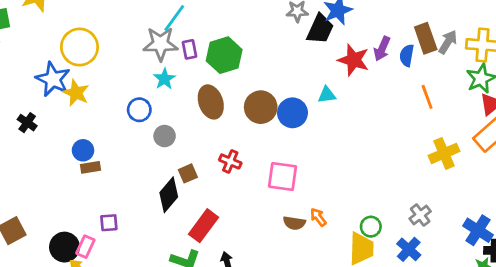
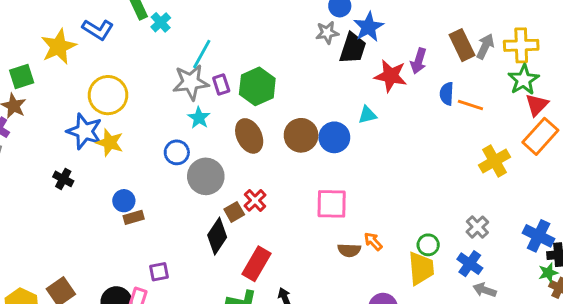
blue semicircle: (407, 55) -> (447, 94), moved
orange line: (427, 97) -> (470, 105), turned -45
gray circle: (165, 136) -> (206, 176), size x1.6
red cross: (230, 161) -> (255, 200), moved, turned 30

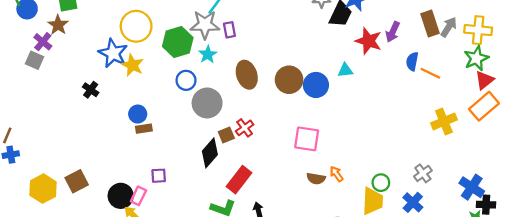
green hexagon: (257, 86) -> (178, 42), moved

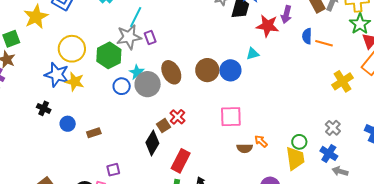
cyan star: (208, 54) -> (137, 72), moved
gray circle: (207, 103) -> (148, 84), moved
blue circle: (138, 114) -> (68, 124), moved

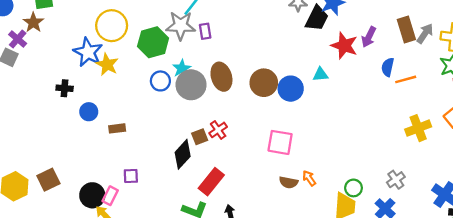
orange line: (324, 43) -> (406, 79), turned -42
black cross: (44, 108) -> (65, 88), turned -32

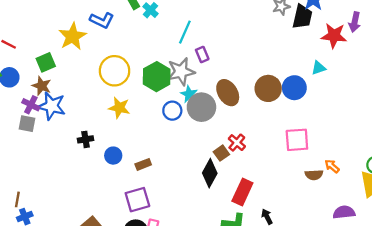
gray star: (181, 26) -> (181, 72), moved
blue star: (88, 52) -> (52, 106), moved
purple square: (131, 176) -> (137, 200), moved, size x1.6

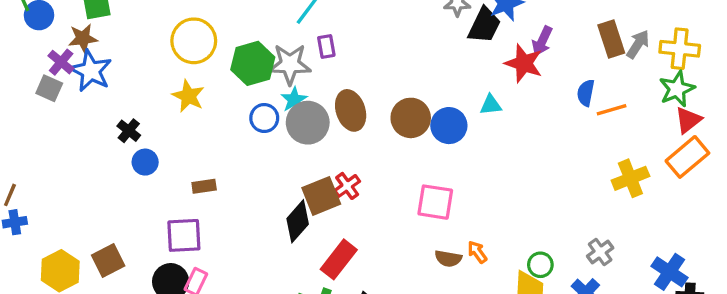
purple arrow: (355, 22) -> (542, 41), moved
brown star: (42, 86) -> (83, 38), turned 30
black cross: (86, 139) -> (129, 131), turned 35
brown square: (221, 153) -> (321, 196), size x1.6
blue circle: (113, 156) -> (145, 162), moved

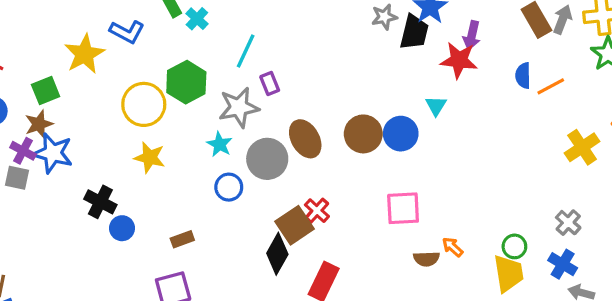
green hexagon: (253, 63) -> (186, 82), moved
cyan star: (294, 100) -> (220, 144), moved
cyan triangle: (491, 105) -> (436, 106), turned -40
blue circle: (264, 118) -> (229, 187), moved
black cross: (129, 131) -> (100, 202), size x1.4

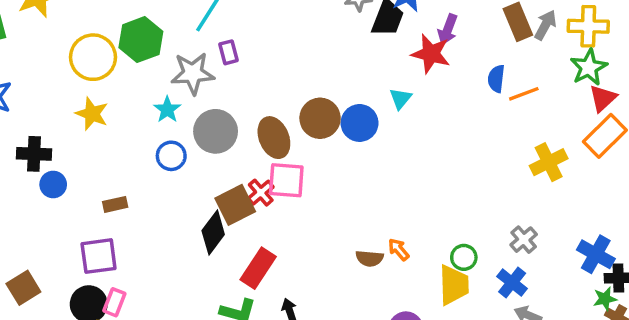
brown ellipse: (305, 139) -> (274, 138), moved
black cross: (100, 202) -> (34, 154), turned -32
pink square: (403, 208) -> (286, 180), moved

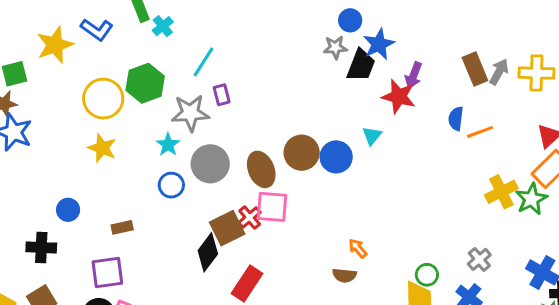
green star: (589, 67) -> (531, 199), moved
black cross: (34, 154) -> (41, 247), moved
orange arrow: (399, 249) -> (358, 248), moved

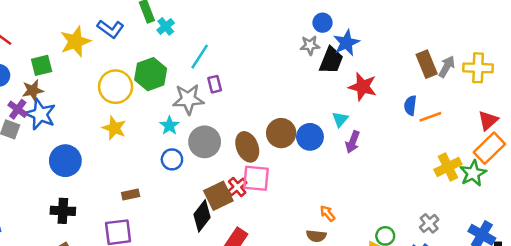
purple arrow: (414, 75) -> (353, 142), moved
blue circle: (68, 210) -> (65, 161), moved, size x1.6

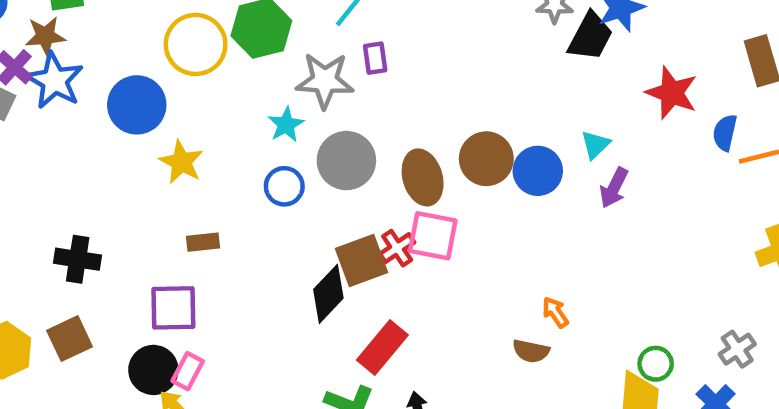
red star: (363, 87) -> (672, 93), moved
yellow star: (114, 128) -> (181, 162), moved
blue circle: (65, 161) -> (137, 105), moved

